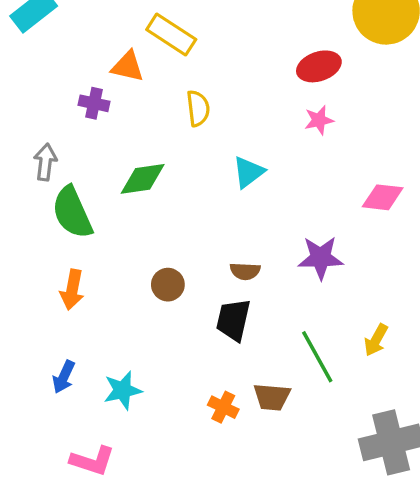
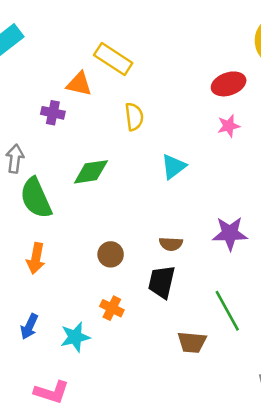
orange cross: (223, 407) -> (112, 308), moved

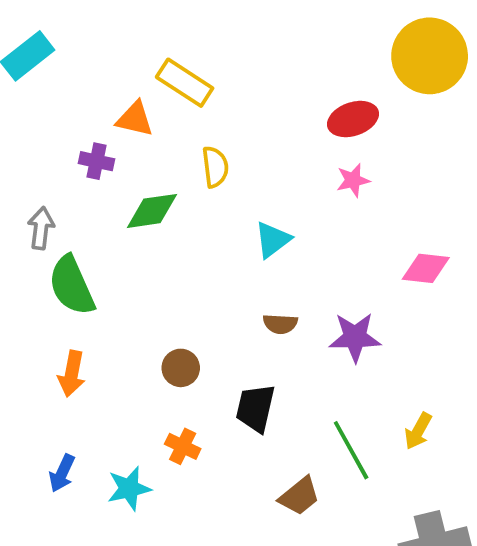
green diamond: (91, 172) -> (152, 211), moved
brown semicircle: (171, 244) -> (280, 324), moved
brown trapezoid: (192, 342) -> (299, 496), turned -44

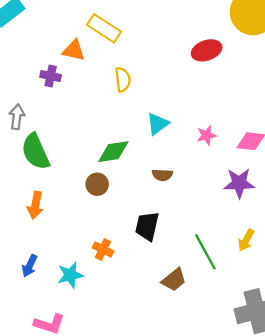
pink star: (353, 180) -> (207, 135), moved
green diamond: (152, 211) -> (113, 152), moved
purple star: (355, 337) -> (239, 183), moved
brown circle: (181, 368) -> (97, 184), moved

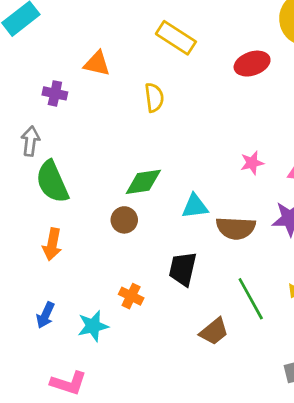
yellow rectangle: (104, 28) -> (176, 38), moved
purple cross: (51, 76) -> (55, 93), moved
cyan triangle: (158, 124) -> (195, 206), moved, turned 30
brown semicircle: (162, 175) -> (236, 228), moved, size x1.6

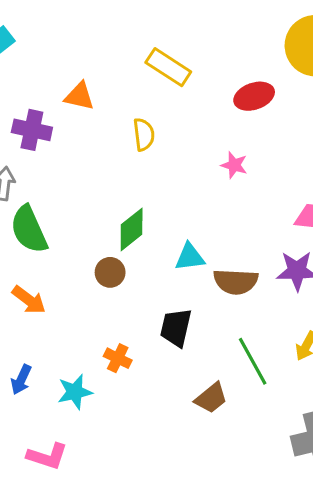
purple cross: (55, 93) -> (32, 130), size x1.4
pink star: (252, 163) -> (234, 165), moved, turned 30
green diamond: (143, 182) -> (132, 229), turned -30
orange arrow: (52, 244) -> (29, 300), turned -64

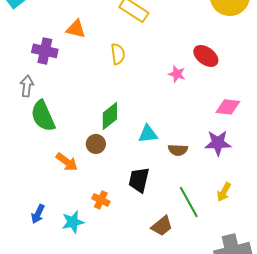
red ellipse: (254, 96) -> (206, 56), moved, turned 55
brown semicircle: (236, 282) -> (178, 150), size x0.7
orange arrow: (29, 300) -> (67, 162), moved

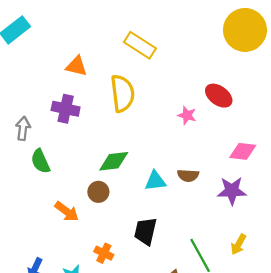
purple cross: (45, 51) -> (66, 109), moved
yellow semicircle: (118, 54) -> (122, 93), size x1.6
green semicircle: (43, 116) -> (40, 161), size x0.7
green diamond: (110, 116) -> (114, 161), turned 32
brown semicircle: (178, 150) -> (188, 175), moved

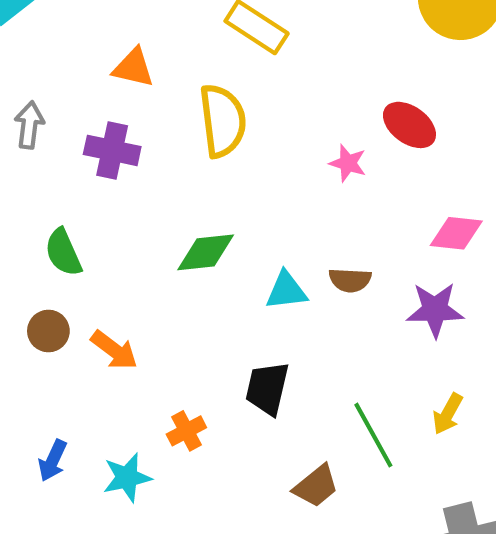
gray arrow: (23, 128) -> (29, 125), moved
brown circle: (98, 192) -> (48, 331), moved
orange cross: (104, 253) -> (186, 431), turned 36

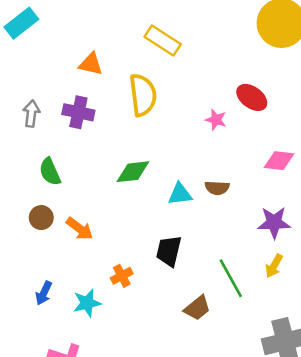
gray arrow: (29, 125) -> (31, 114), moved
purple star: (435, 310) -> (274, 223), moved

